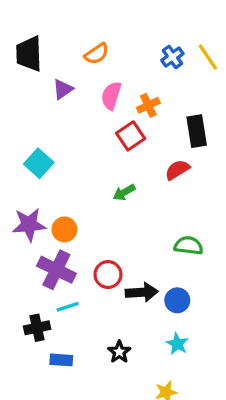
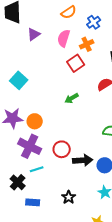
orange semicircle: (97, 54) -> (69, 12), moved
blue cross: (172, 57) -> (94, 22), moved
black cross: (37, 328) -> (18, 182), turned -35

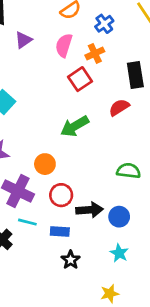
green arrow: (72, 98) -> (75, 126), size x1.5
orange circle: (35, 121) -> (45, 164), moved
cyan line: (37, 169) -> (27, 222), turned 32
blue rectangle: (33, 202) -> (60, 231), moved

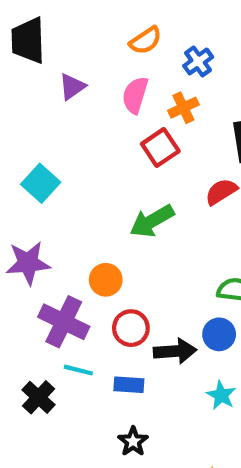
blue circle: (119, 217) -> (219, 334), moved
cyan star: (119, 253) -> (221, 395), moved
black star: (71, 260) -> (133, 441), moved

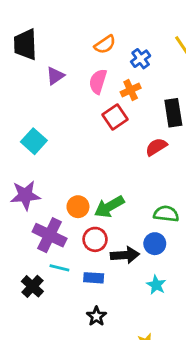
green arrow: (152, 221) -> (109, 207), moved

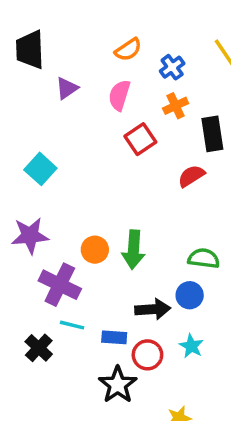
orange cross: (131, 90) -> (176, 106), moved
green arrow: (109, 207) -> (133, 250), turned -56
red circle: (95, 239) -> (147, 355), moved
black star: (96, 316) -> (118, 385), size x1.5

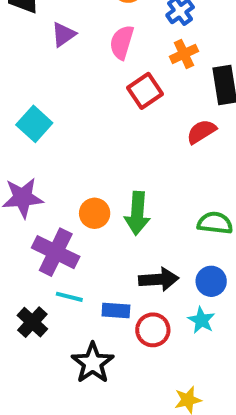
blue circle: (190, 295) -> (211, 281), moved
black star: (118, 385) -> (93, 363), moved

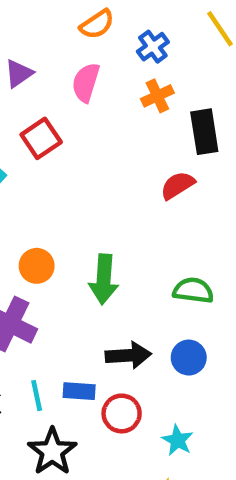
red square: (145, 91) -> (41, 138), moved
orange circle: (95, 213) -> (37, 266), moved
cyan line: (69, 297) -> (37, 396), moved, turned 64
cyan star: (201, 320) -> (178, 440), moved

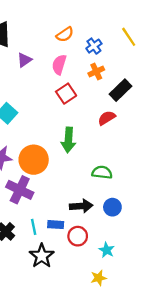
black rectangle: (204, 132) -> (121, 90), turned 55
red square: (41, 138) -> (66, 94), moved
orange circle: (37, 266) -> (34, 160), size x1.6
green arrow: (104, 279) -> (68, 140), moved
green semicircle: (193, 290) -> (102, 172), moved

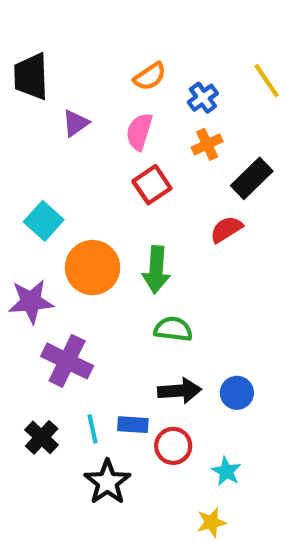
orange circle: (34, 160) -> (93, 268), moved
green semicircle: (102, 172) -> (173, 329), moved

